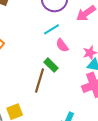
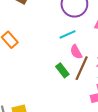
brown line: (40, 81) -> (82, 68), moved

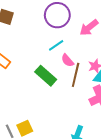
green rectangle: (62, 70) -> (46, 76), moved, size x1.5

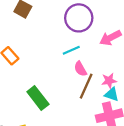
green rectangle: (46, 76) -> (38, 98), moved

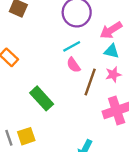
pink semicircle: (80, 69) -> (73, 65), moved
cyan triangle: (112, 94) -> (112, 51), moved

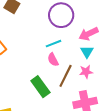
cyan triangle: (112, 51) -> (87, 52), turned 40
green rectangle: (42, 98) -> (40, 87), moved

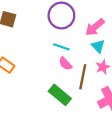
cyan line: (53, 44) -> (61, 47), turned 56

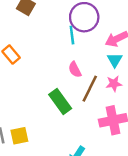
cyan line: (61, 47) -> (72, 35), moved, turned 49

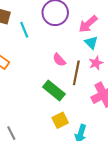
cyan line: (72, 35) -> (24, 30), moved
yellow square: (19, 136) -> (60, 120), moved

